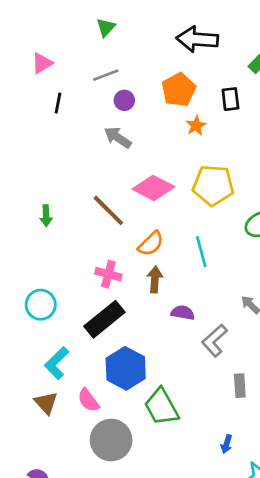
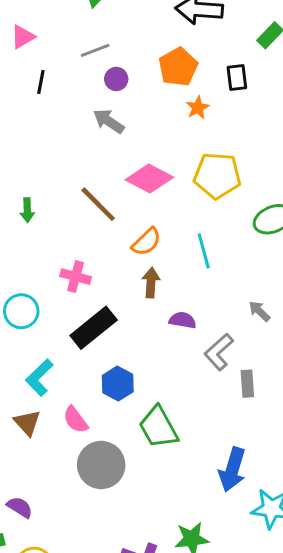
pink cross: (108, 274) -> (76, 277), moved
blue hexagon: (126, 368) -> (118, 384), size x0.7
gray rectangle: (240, 386) -> (247, 384), moved
blue arrow: (226, 444) -> (232, 470), size x2.0

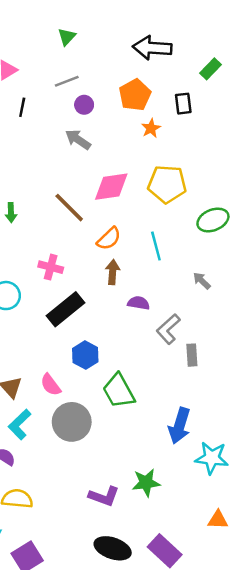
pink diamond: (149, 179) -> (111, 187), turned -36
gray arrow: (259, 311) -> (202, 281), moved
cyan L-shape: (39, 378) -> (20, 424), moved

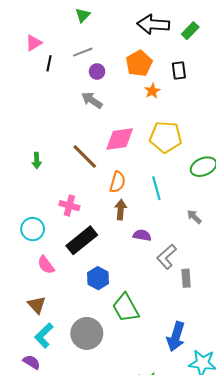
green rectangle: (210, 69) -> (190, 31), moved
black line: (22, 107) -> (49, 63), moved
orange semicircle: (109, 239) -> (118, 182), turned -30
pink semicircle: (51, 385) -> (46, 265), moved

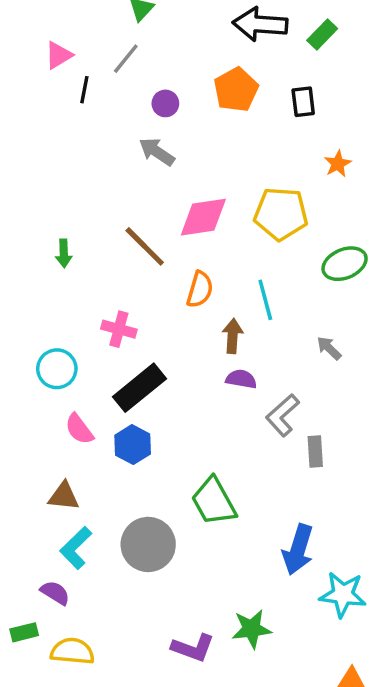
gray line: (83, 52) -> (126, 59), moved, turned -30
orange star: (152, 91) -> (338, 164), moved
brown arrow: (121, 210) -> (233, 336), moved
blue hexagon: (98, 278) -> (133, 445), moved
brown triangle: (37, 305) -> (64, 496), turned -42

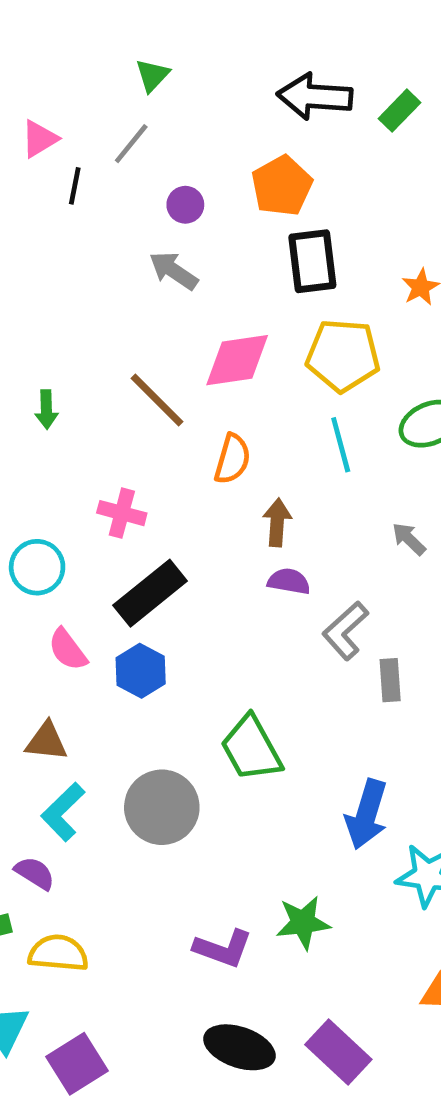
black rectangle: (303, 102) -> (312, 261), moved, size x1.5
cyan line: (265, 300) -> (341, 445), moved

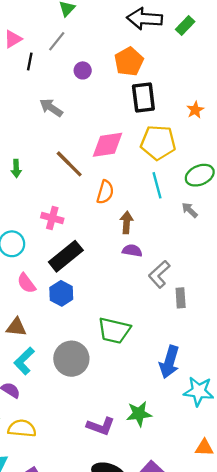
gray arrow: (174, 271) -> (51, 108), moved
gray arrow: (409, 539) -> (190, 210), moved
green trapezoid: (251, 748) -> (114, 331), turned -48

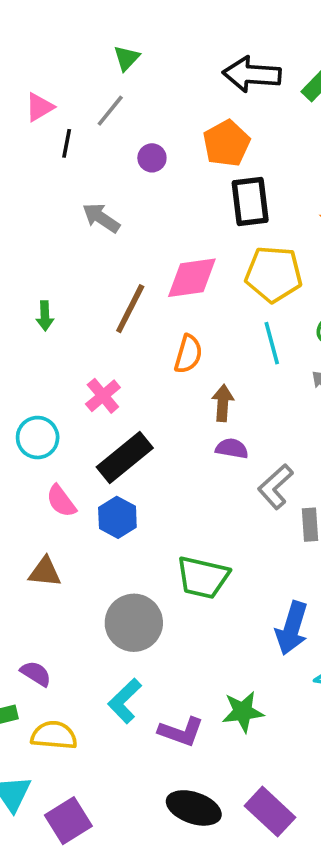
brown line: (69, 164) -> (130, 309), turned 72
pink cross: (52, 218) -> (103, 396), turned 35
cyan L-shape: (24, 361) -> (125, 701), moved

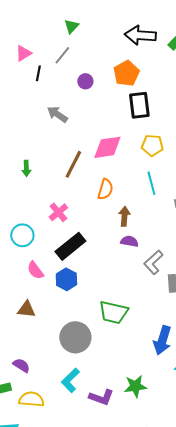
yellow pentagon: (274, 274) -> (152, 145), size x0.7

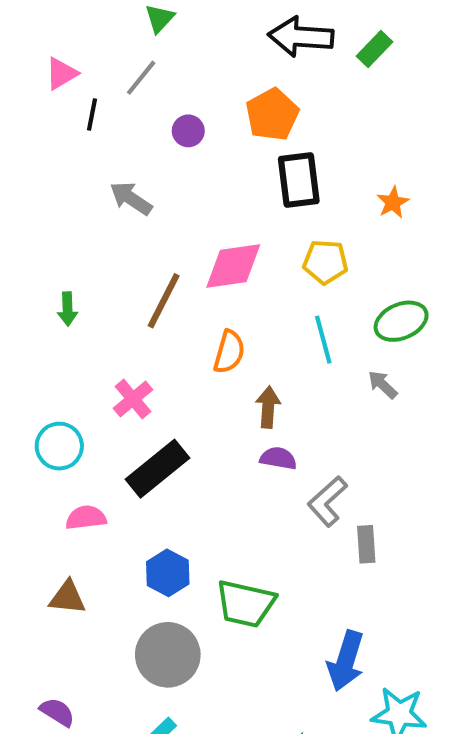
pink semicircle: (35, 270) -> (86, 518), turned 120
blue hexagon: (66, 279) -> (168, 573), moved

